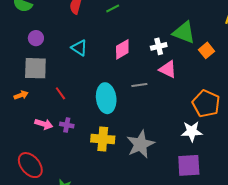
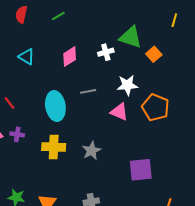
pink triangle: (168, 69) -> (119, 112), moved
white star: (192, 131) -> (127, 85), moved
gray star: (140, 144) -> (92, 151), size x0.7

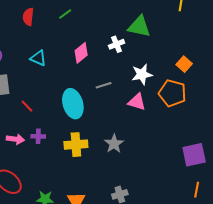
orange square: (154, 54) -> (184, 64), moved
purple square: (141, 170) -> (194, 155), moved

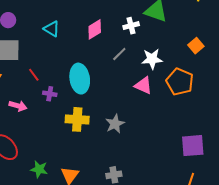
orange square: (184, 64) -> (196, 46), moved
gray line: (104, 85) -> (119, 54), moved, turned -35
purple cross: (38, 136) -> (50, 94), moved

